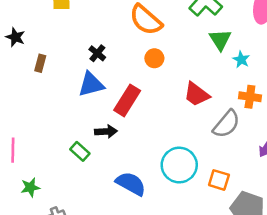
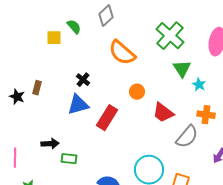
black star: (15, 37) -> (17, 97), moved
orange circle: (154, 58) -> (137, 92), moved
black arrow: (106, 132) -> (50, 144), moved
green rectangle: (80, 151) -> (69, 159), turned -35

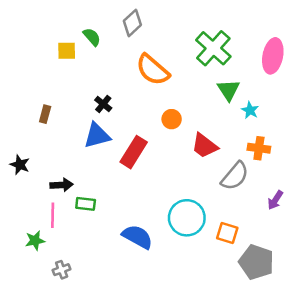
black star: (17, 97) -> (20, 165), moved
pink line: (15, 158) -> (53, 215), moved

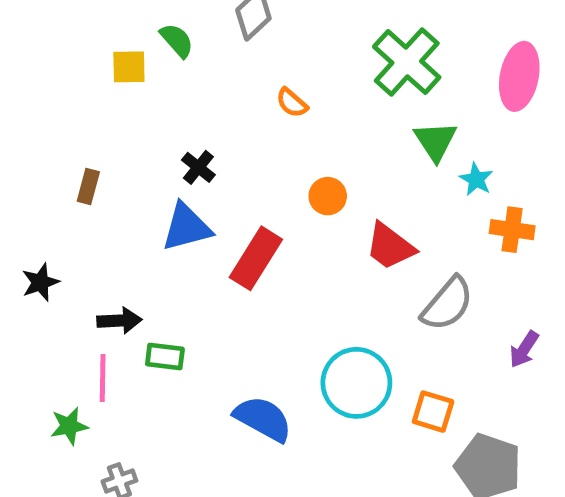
orange semicircle: (153, 70) -> (292, 103), size x0.5
orange cross: (259, 148) -> (512, 230), moved
black star: (20, 165) -> (40, 282), turned 30

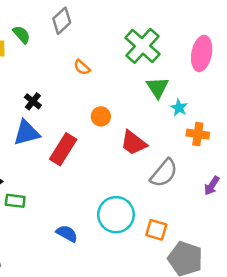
purple arrow: (524, 349) -> (212, 186), moved
blue semicircle: (263, 419) -> (67, 234), size x0.7

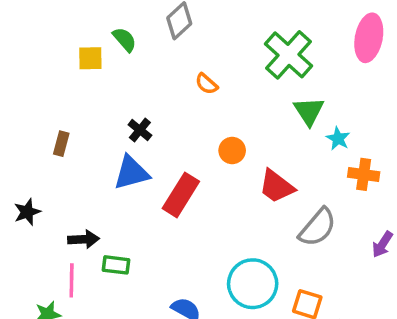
pink ellipse: (202, 53) -> (369, 38), moved

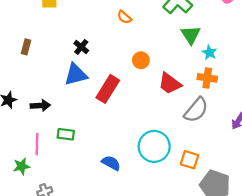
brown rectangle: (61, 144) -> (26, 47), moved
orange cross: (364, 174) -> (207, 78), moved
black arrow: (84, 239) -> (40, 106), moved

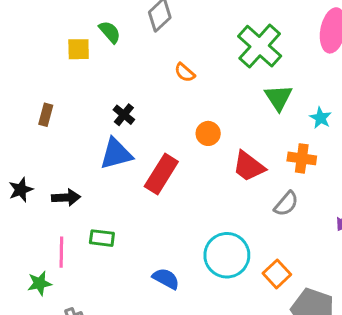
cyan star: (209, 52) -> (321, 118), moved
gray semicircle: (196, 110) -> (286, 204), size x0.7
orange square: (190, 160) -> (277, 274), turned 30

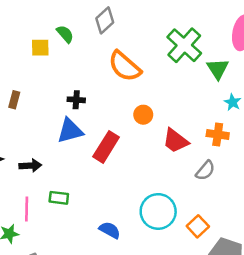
orange semicircle: (185, 73) -> (125, 66), size x2.0
green triangle: (278, 98) -> (218, 69), moved
black cross: (124, 115) -> (76, 100), turned -35

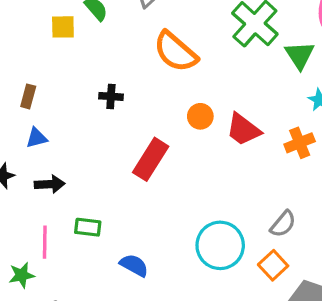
blue triangle: (70, 131) -> (36, 138), moved, size x0.6
orange cross: (218, 135) -> (300, 143), turned -30
red trapezoid: (176, 141) -> (243, 130), moved
gray semicircle: (205, 171) -> (283, 224), moved
blue semicircle: (110, 230) -> (134, 265), moved

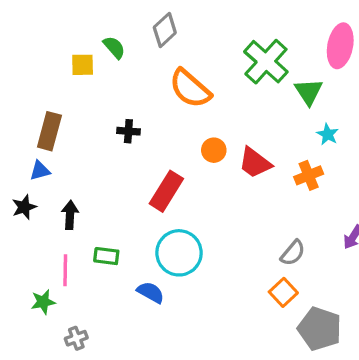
brown rectangle: (28, 96) -> (49, 131), size x1.6
blue triangle: (36, 138) -> (40, 171), moved
black arrow: (50, 184) -> (70, 215), turned -84
cyan circle: (220, 245) -> (179, 253), moved

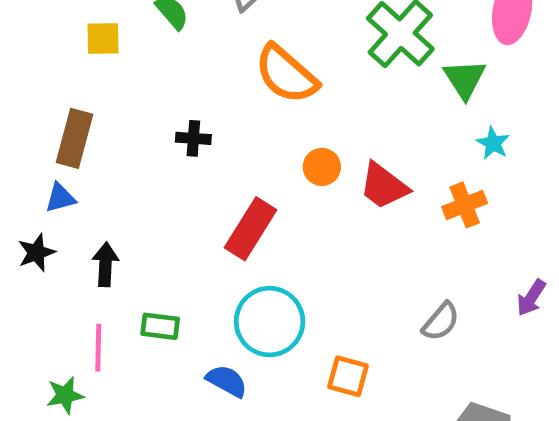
yellow square: (83, 65) -> (103, 38), moved
orange square: (283, 292) -> (348, 376), moved, turned -32

